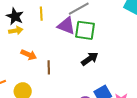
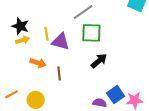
yellow line: (41, 14) -> (46, 34), moved
purple triangle: (66, 26) -> (61, 41), moved

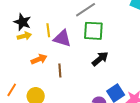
orange arrow: (38, 63) -> (39, 59), turned -42
orange line: (11, 94) -> (12, 90), turned -32

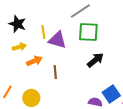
yellow arrow: (24, 36) -> (19, 47), moved

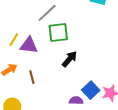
yellow line: (43, 32) -> (14, 40), turned 48

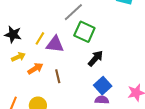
green square: (58, 32) -> (84, 32), turned 30
blue square: (91, 90) -> (103, 86), moved

